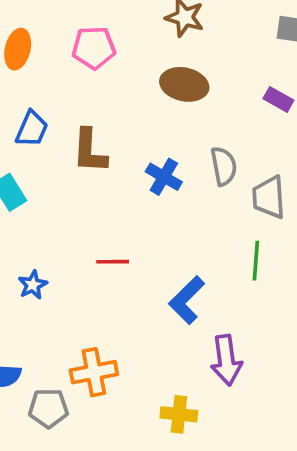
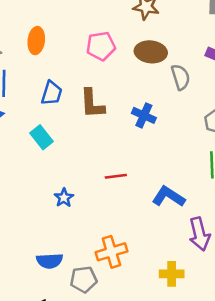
pink pentagon: (94, 48) -> (101, 46), moved
gray semicircle: (224, 166) -> (180, 77), moved
blue L-shape: (187, 300) -> (168, 197), turned 84

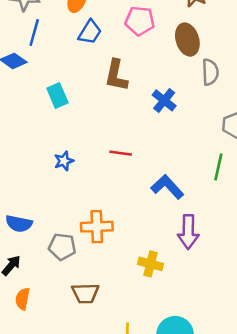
brown ellipse: (151, 52) -> (187, 40), turned 52
blue trapezoid: (52, 93) -> (90, 32), moved
blue semicircle: (50, 261) -> (19, 224), moved

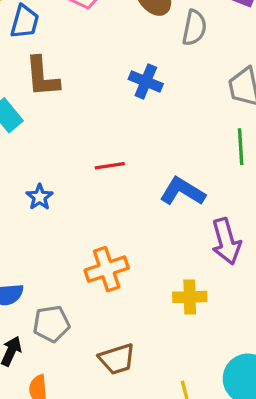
gray semicircle: (210, 72) -> (194, 28), turned 30
brown L-shape: (116, 75) -> (42, 77), moved
gray pentagon: (62, 247) -> (51, 324), moved

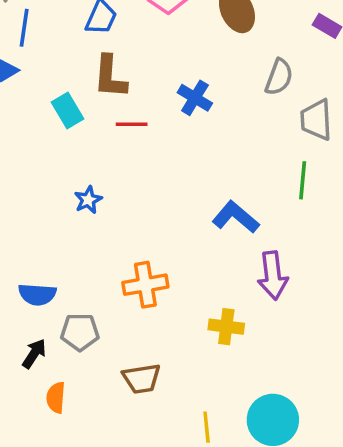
gray semicircle: (194, 28) -> (279, 77), moved
blue cross: (146, 81) -> (195, 98), moved
red line: (110, 166) -> (132, 124), moved

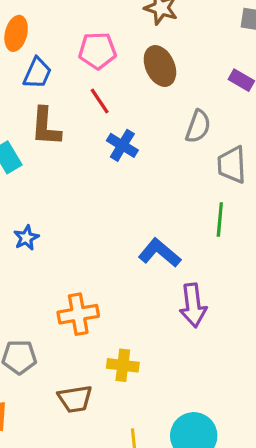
red line: (132, 124) -> (100, 101), moved, turned 56
yellow cross: (226, 327) -> (123, 365), moved

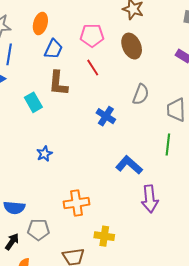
gray semicircle: (198, 126) -> (141, 94), moved
blue cross: (122, 145) -> (106, 116), moved

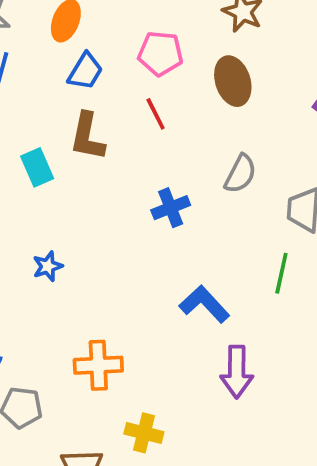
blue cross: (106, 116) -> (171, 208), turned 30

